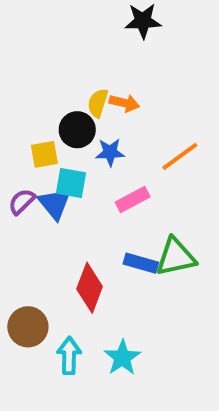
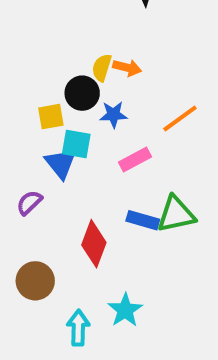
purple semicircle: (22, 202) -> (29, 203), moved
cyan arrow: (69, 356) -> (78, 328), moved

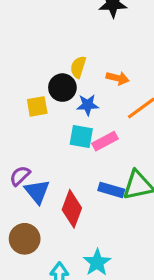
orange arrow: (127, 68) -> (118, 78), moved
cyan square: (76, 144) -> (81, 136), moved
blue triangle: (61, 163) -> (37, 192), moved

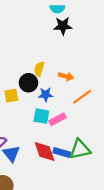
red diamond: (72, 209) -> (45, 151), moved, turned -40

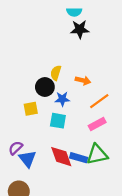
yellow square: (11, 96) -> (31, 109), moved
pink rectangle: (57, 119) -> (97, 124), moved

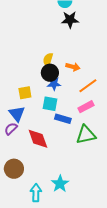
black circle: (45, 87) -> (50, 73), moved
red diamond: (61, 157) -> (38, 139), moved
blue rectangle: (79, 158) -> (63, 119), moved
blue triangle: (27, 159) -> (17, 114), moved

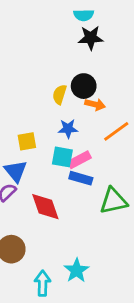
black circle: (50, 73) -> (84, 86), moved
pink rectangle: (86, 107) -> (79, 160), moved

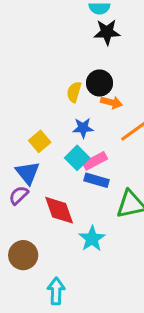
yellow square: (27, 141) -> (40, 141), turned -30
cyan square: (62, 157) -> (77, 158), turned 35
cyan star: (77, 270) -> (92, 239), moved

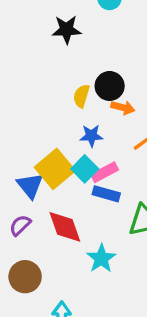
black star: (107, 32) -> (66, 30), moved
yellow square: (40, 141) -> (55, 169), moved, size x1.6
purple semicircle: (19, 195) -> (20, 225), moved

